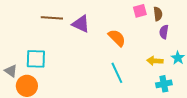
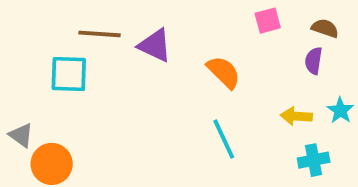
brown semicircle: (158, 14) -> (325, 28), moved, turned -64
cyan square: (36, 59) -> (69, 74), moved

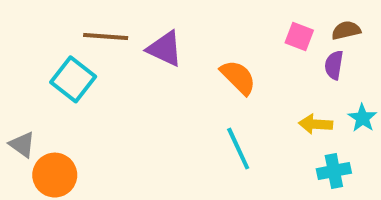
pink square: (268, 21) -> (299, 37), moved, turned 36
brown semicircle: (325, 28) -> (346, 30), turned -32
cyan square: (69, 74) -> (73, 79), turned 36

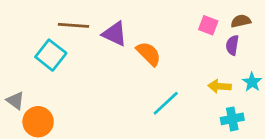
orange semicircle: (238, 77) -> (149, 54), moved
cyan line: (238, 149) -> (166, 103), turned 72

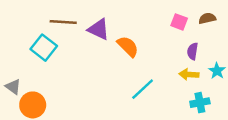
purple semicircle: (232, 45) -> (193, 51), moved

